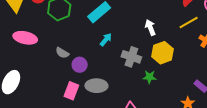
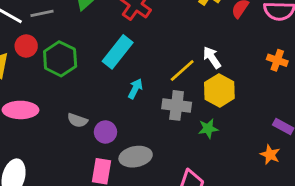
yellow line: (189, 22) -> (182, 70), moved
white arrow: (150, 27) -> (212, 57), moved

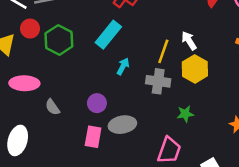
yellow line: (182, 70) -> (163, 51), turned -30
gray semicircle: (77, 120) -> (52, 107), moved, turned 35
green star: (208, 129) -> (185, 114), moved

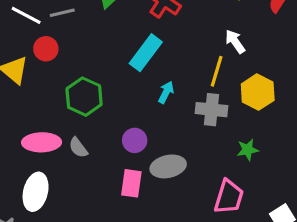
green hexagon: (59, 40) -> (84, 97), moved
white arrow: (189, 41) -> (235, 42), moved
pink ellipse: (24, 83) -> (42, 142), moved

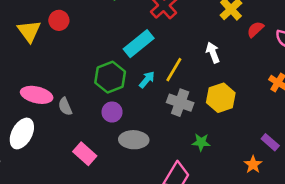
yellow line: (217, 71) -> (174, 70), moved
green hexagon: (84, 97) -> (110, 77), moved
pink rectangle: (131, 183) -> (85, 154), moved, turned -70

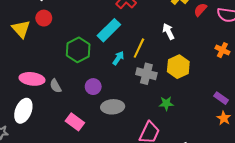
green hexagon: (110, 77) -> (78, 50), moved
orange star: (253, 165) -> (224, 118), moved

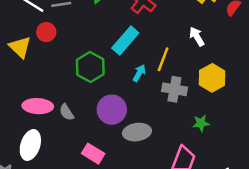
purple circle: (93, 87) -> (112, 110), size x1.5

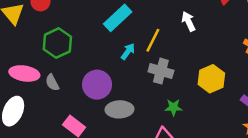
green hexagon: (90, 67) -> (57, 43), moved
yellow hexagon: (212, 78) -> (211, 79), moved
green star: (201, 123) -> (173, 107), moved

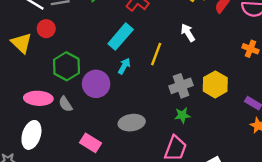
cyan arrow: (128, 51) -> (124, 66), moved
gray cross: (161, 71) -> (181, 86), moved, turned -30
purple circle: (97, 85) -> (96, 84), moved

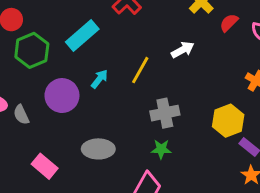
white arrow: (188, 33) -> (183, 50), turned 84
cyan rectangle: (121, 37) -> (82, 35), moved
green hexagon: (66, 66) -> (32, 50), moved
yellow hexagon: (215, 84) -> (228, 121), moved

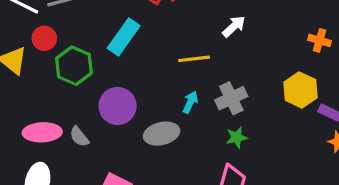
yellow line: (140, 70) -> (194, 59), turned 68
cyan arrow: (99, 79) -> (190, 102), moved
gray ellipse: (98, 149) -> (162, 134), moved

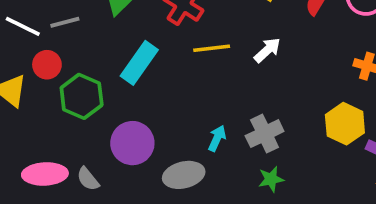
yellow line: (194, 59) -> (212, 48), moved

